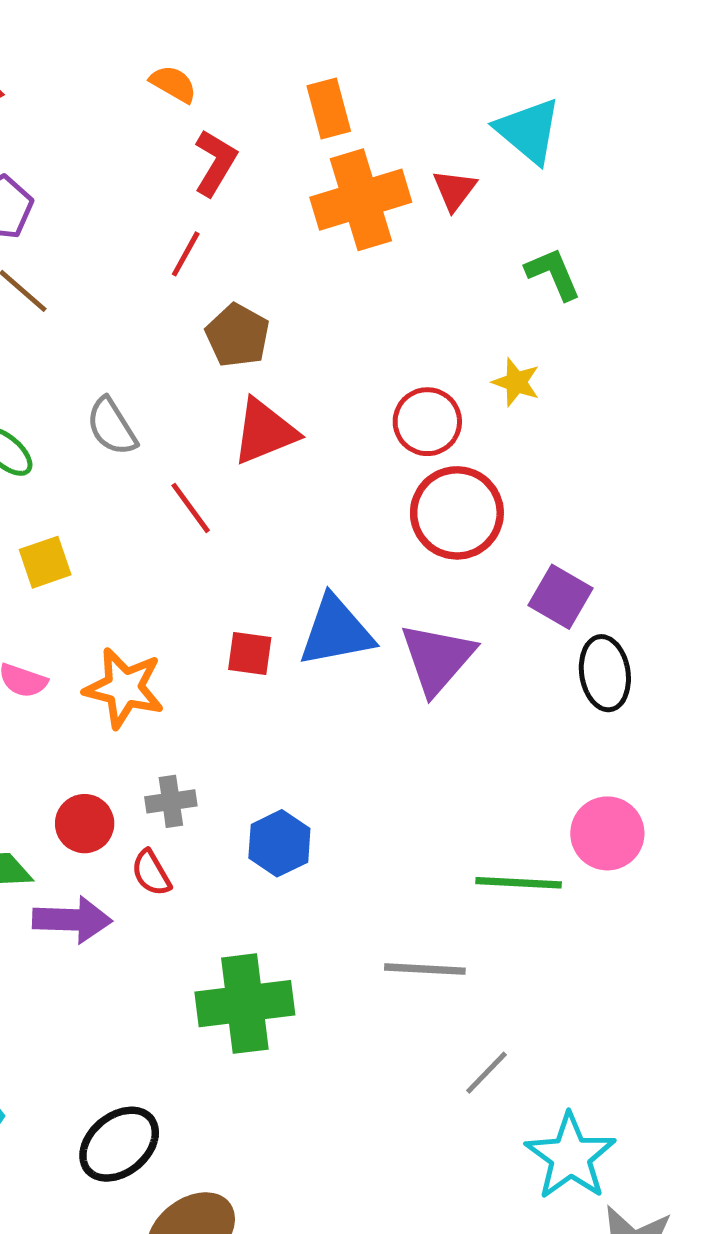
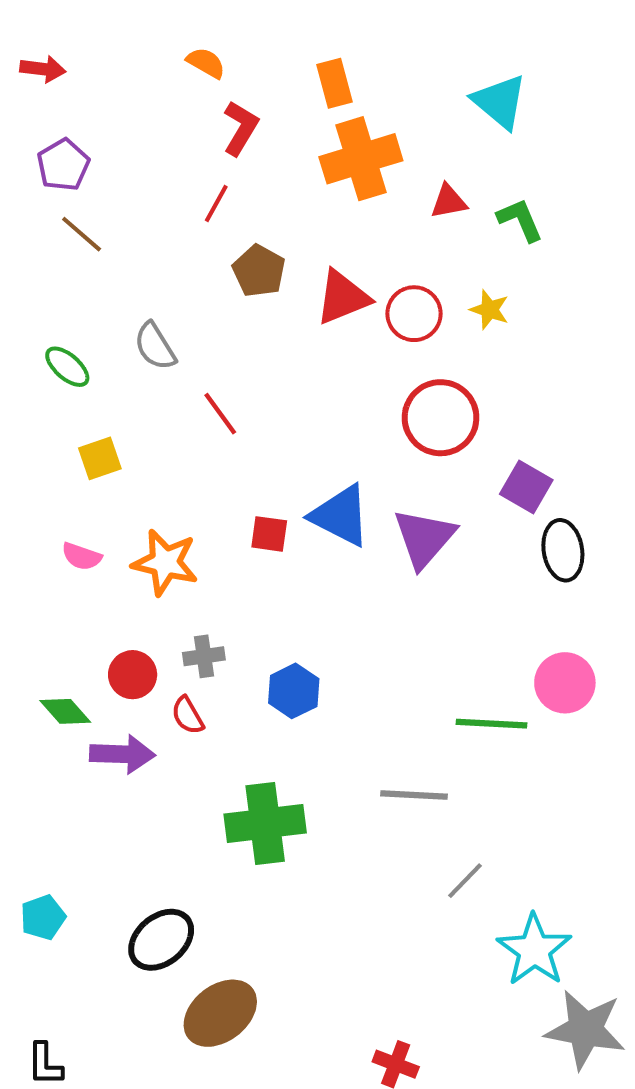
red triangle: (454, 190) -> (449, 202), moved, turned 42
red circle: (427, 422) -> (414, 314), moved
red triangle: (265, 432) -> (343, 297), moved
blue triangle: (336, 631) -> (341, 516), turned 38

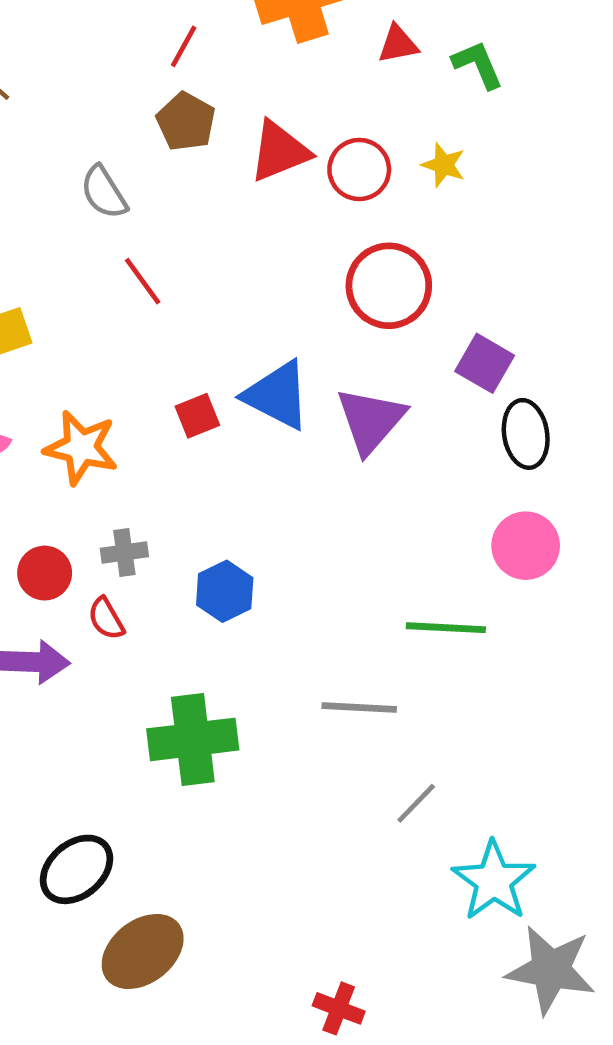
red line: (216, 204) -> (184, 46), moved
gray semicircle: (155, 346) -> (104, 192), moved
red square: (269, 534) -> (197, 416), turned -30
pink circle: (565, 683) -> (526, 546), moved

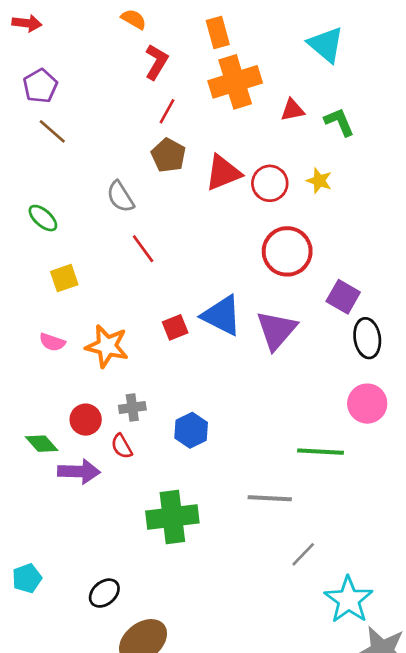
black ellipse: (77, 869) -> (104, 593), size x0.7

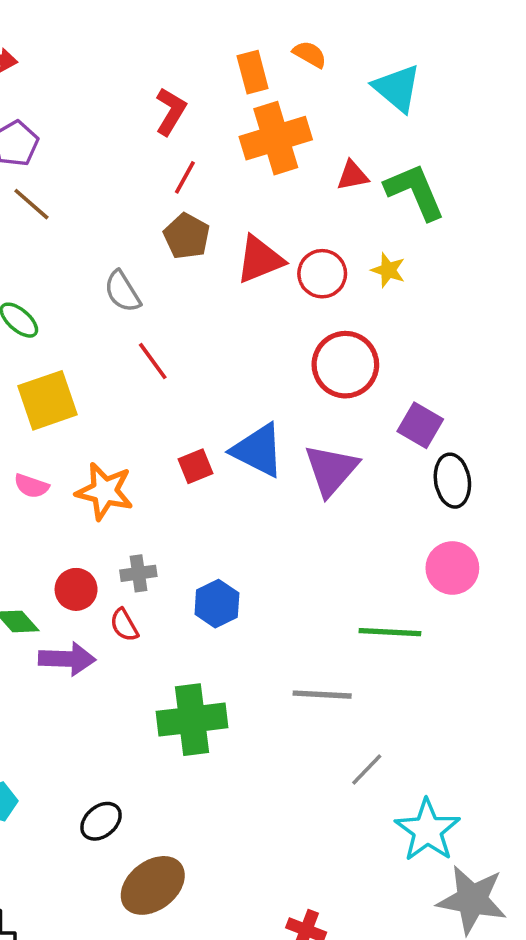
orange semicircle: (134, 19) -> (310, 54), moved
green L-shape: (339, 122) -> (415, 192), size x1.5
yellow square: (64, 278) -> (48, 400), size x1.6

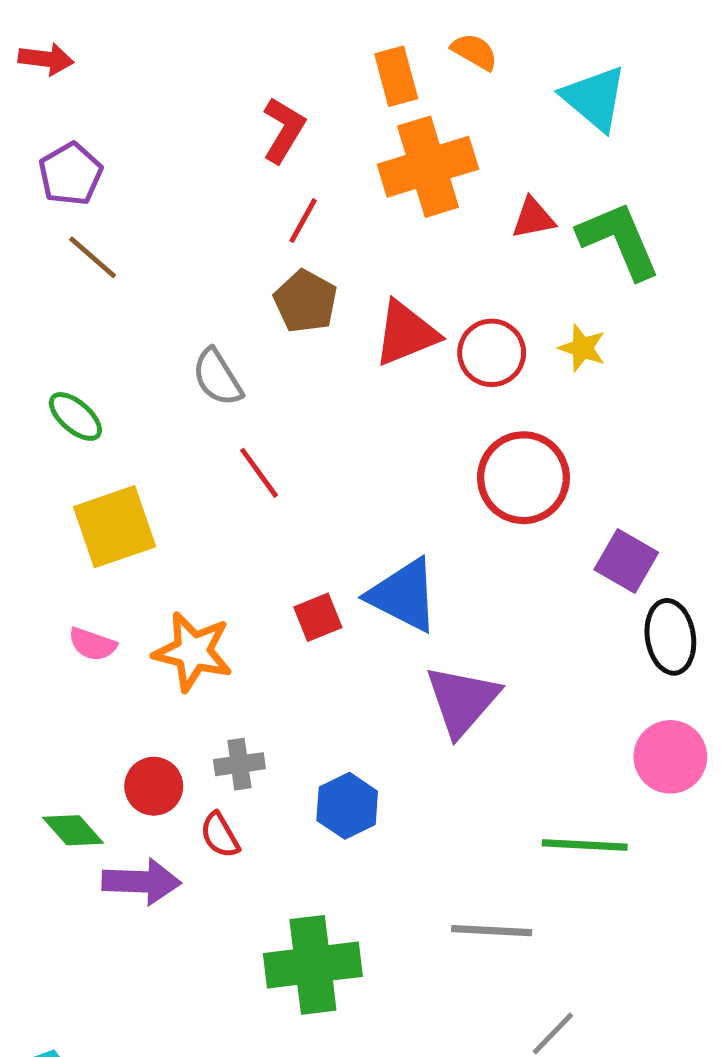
purple triangle: (331, 470) -> (462, 701), moved

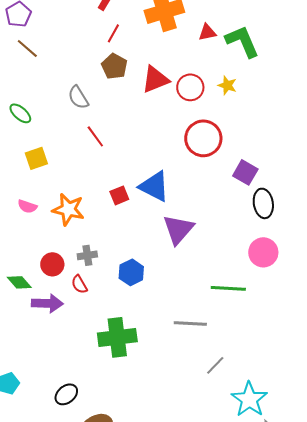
yellow square: (115, 527) -> (36, 158), size x0.7

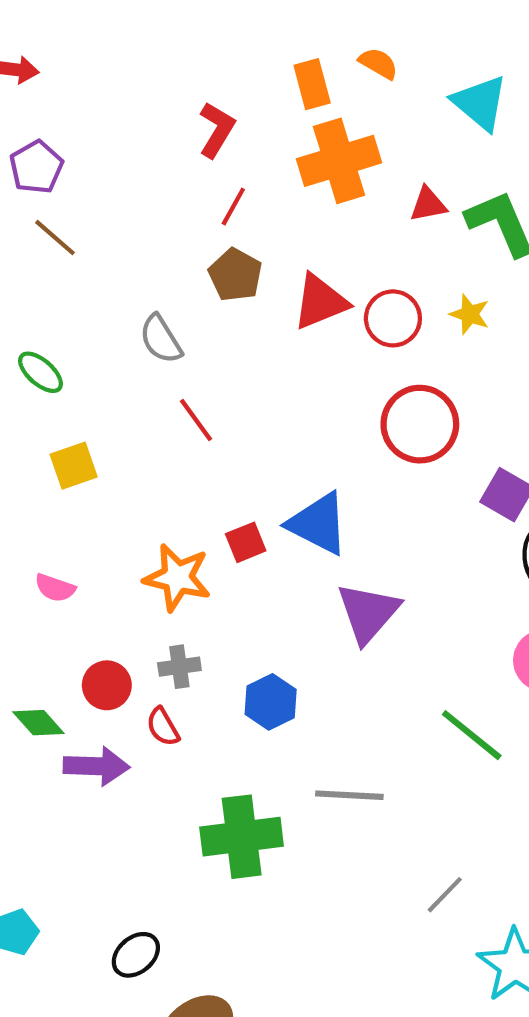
pink semicircle: (27, 206) -> (55, 588), moved
orange star: (68, 209) -> (177, 578), moved
green line: (228, 288) -> (472, 735), turned 36
gray line: (190, 323) -> (349, 795), moved

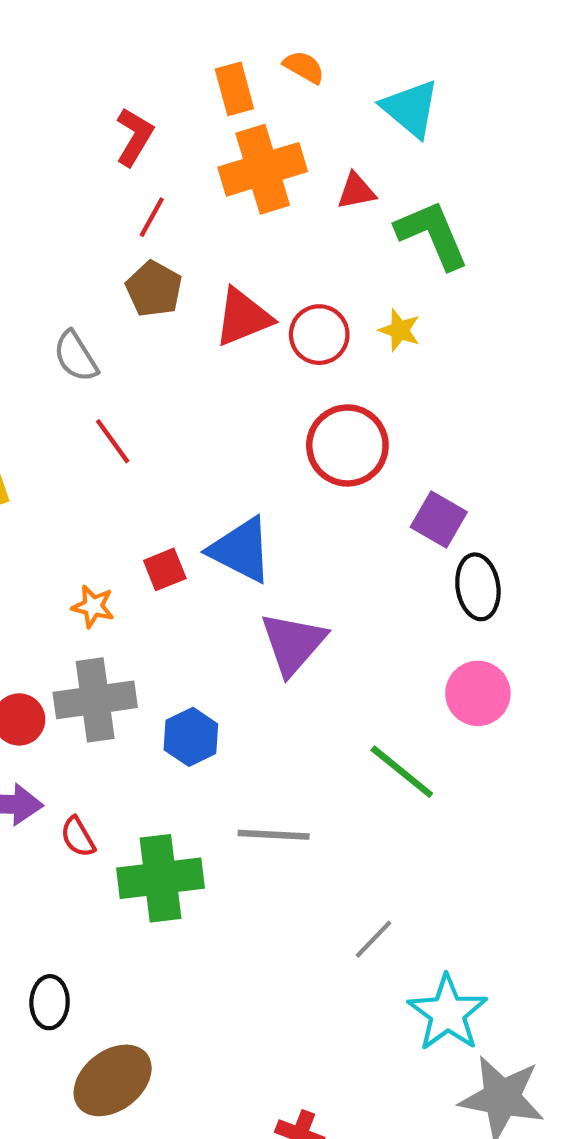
red triangle: (428, 204) -> (356, 191), moved
orange star: (177, 578) -> (93, 606), size x0.6
gray cross: (179, 667) -> (95, 700), size x1.8
red semicircle: (163, 727) -> (78, 837), moved
black ellipse: (136, 955) -> (50, 1002), turned -48

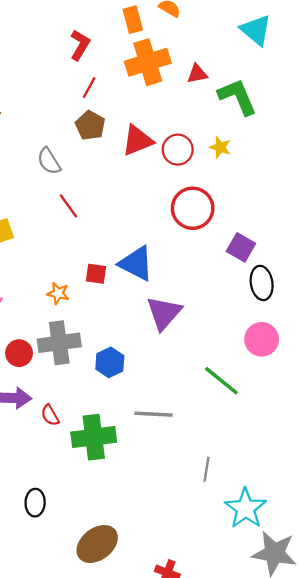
cyan triangle: (411, 108) -> (256, 30), moved
red square: (165, 569) -> (96, 274), turned 30
gray line: (374, 939) -> (206, 469), turned -35
brown ellipse: (113, 1080) -> (97, 544), moved

